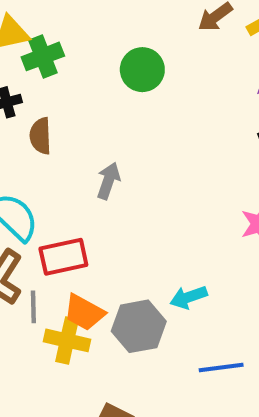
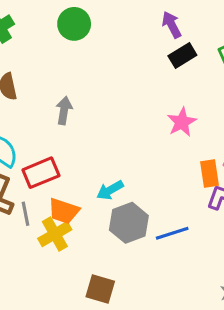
cyan arrow: (189, 297) -> (110, 190), moved
gray hexagon: (139, 326) -> (129, 223), moved
yellow cross: (67, 340) -> (55, 234), turned -32

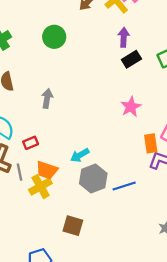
purple arrow: (172, 25) -> (124, 37), turned 30
red rectangle: (41, 173) -> (31, 143), size x0.6

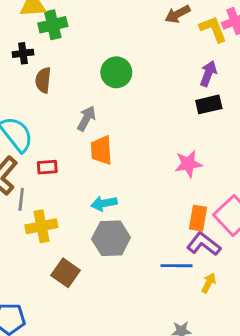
green circle: (54, 37) -> (116, 72), moved
orange trapezoid: (47, 170) -> (101, 150), moved, turned 50
blue line: (124, 186) -> (177, 266), moved
brown square: (73, 226) -> (66, 273), moved

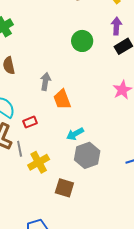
green circle: (116, 72) -> (82, 41), moved

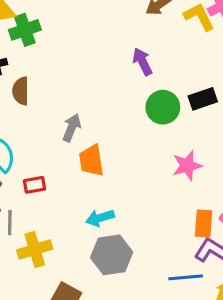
purple arrow: (116, 26) -> (142, 62), moved, turned -42
green circle: (82, 41) -> (163, 107), moved

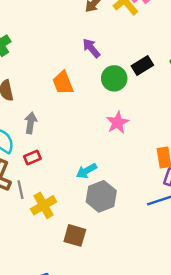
gray arrow: (72, 128) -> (31, 123), moved
orange trapezoid: (91, 161) -> (63, 83), moved
pink star: (187, 166) -> (117, 123), moved

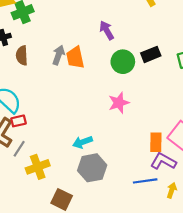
gray arrow: (31, 123) -> (59, 55), moved
red rectangle: (32, 158) -> (18, 121), moved
gray line: (21, 190) -> (19, 149), turned 35

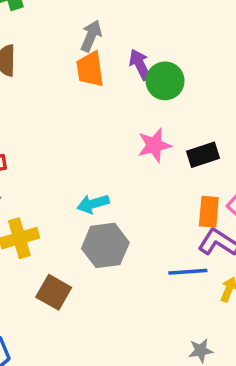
purple arrow: (107, 30) -> (140, 65), moved
black rectangle: (151, 54) -> (203, 155), moved
gray arrow: (59, 55) -> (91, 36), moved

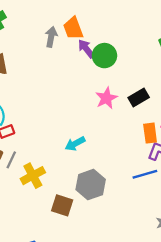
orange trapezoid: (90, 69) -> (73, 28), moved
gray hexagon: (105, 245) -> (91, 185), moved

